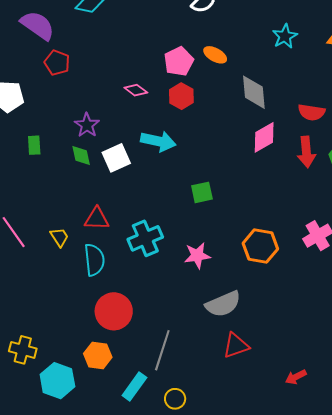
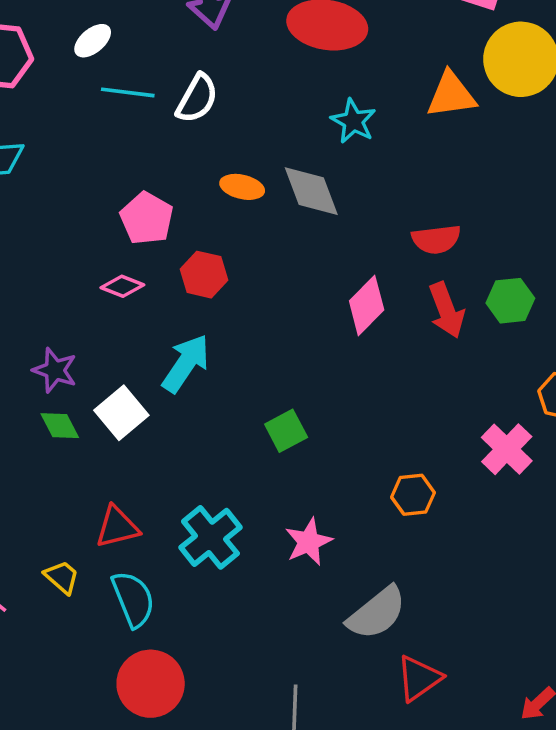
pink pentagon: (179, 61) -> (147, 218), moved
gray diamond: (254, 92) -> (311, 191), moved
cyan arrow: (158, 141) -> (186, 363), turned -52
orange hexagon: (260, 246) -> (413, 495), size x0.7
red circle: (114, 311) -> (151, 684), moved

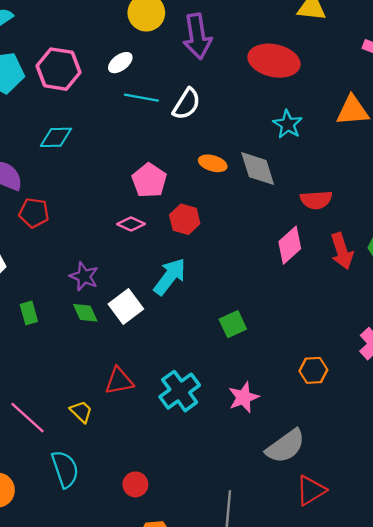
red semicircle: (436, 239) -> (316, 200), moved
cyan semicircle: (133, 599) -> (65, 469), moved
red circle: (151, 684) -> (135, 484), size x0.6

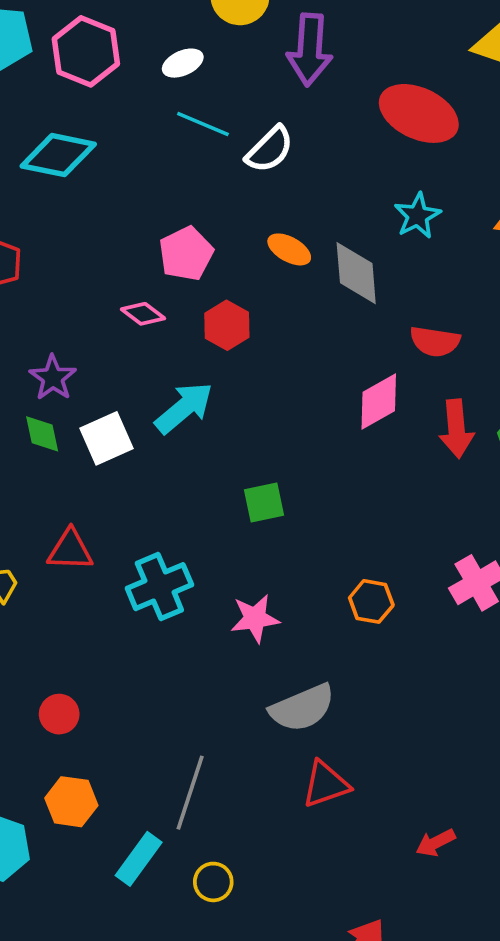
cyan diamond: (56, 137) -> (58, 155), size x1.4

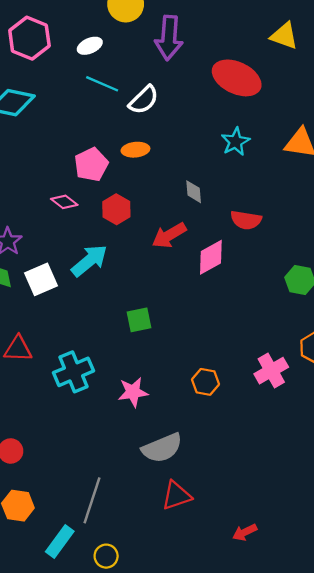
orange ellipse: (289, 249) -> (135, 150), moved, turned -35
gray diamond: (356, 273) -> (194, 192), moved, size x0.6
red arrow: (456, 429) -> (169, 235), moved, turned 64

